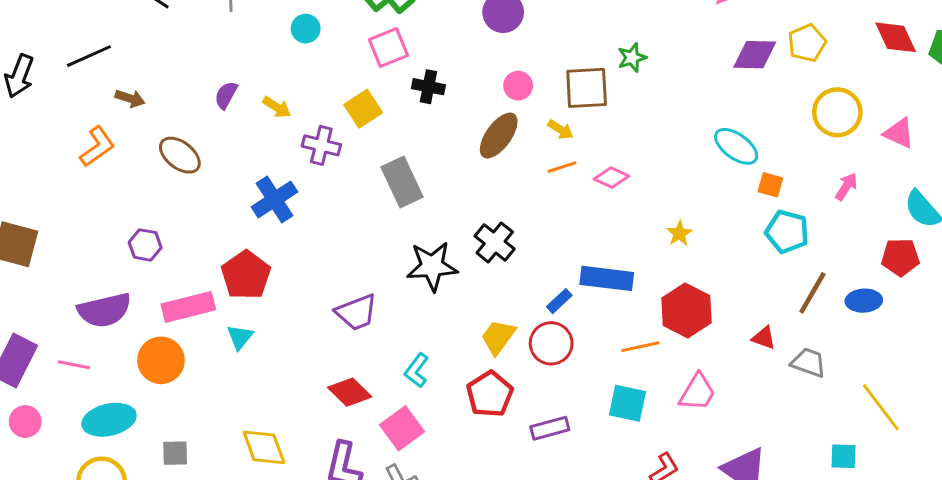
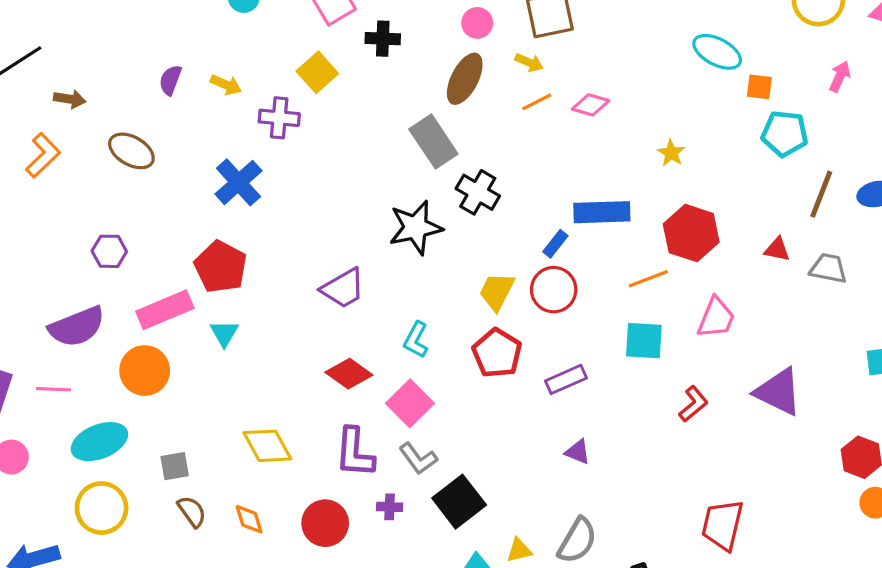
gray rectangle: (402, 182) -> (433, 141), moved

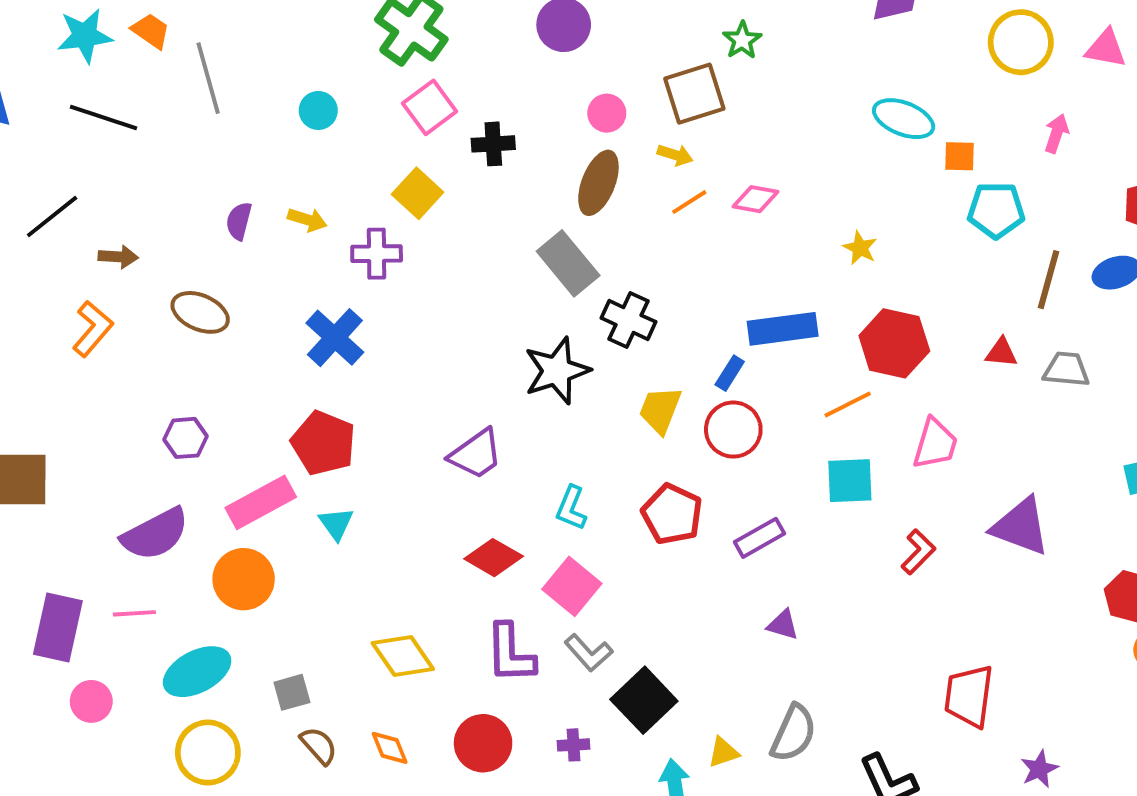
yellow trapezoid: (497, 291) -> (660, 410), moved
purple cross: (390, 507) -> (573, 745), moved

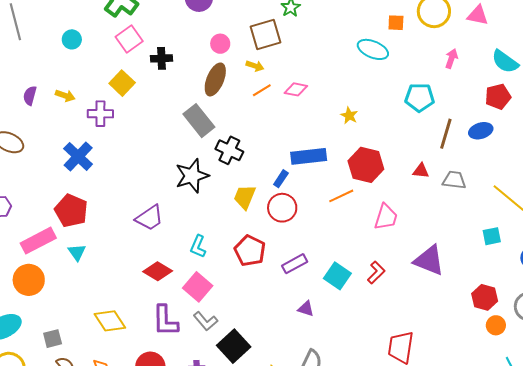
orange square: (960, 156) -> (396, 23), moved
cyan square: (850, 481) -> (337, 276), moved, turned 36

